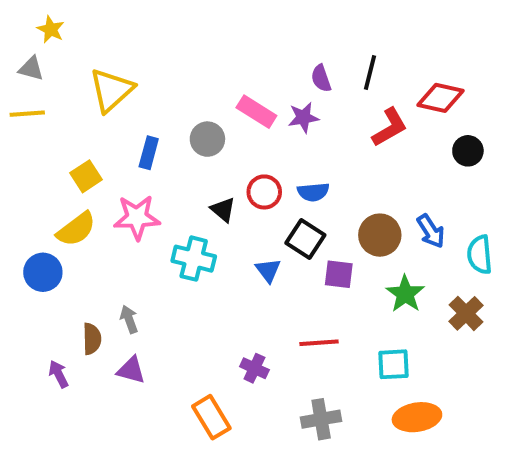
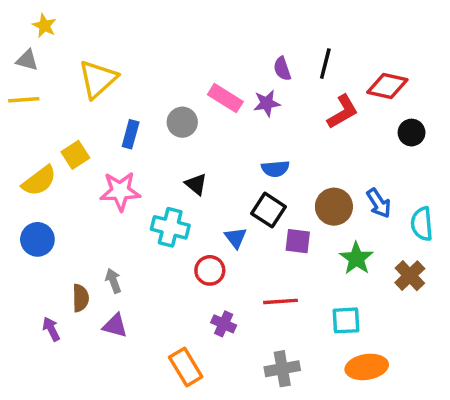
red circle: (264, 192) -> (210, 270), moved
yellow semicircle: (76, 229) -> (39, 181), moved

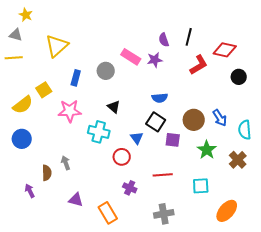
purple triangle: (115, 326) -> (76, 200), moved
orange ellipse: (367, 367) -> (227, 211), moved, turned -40

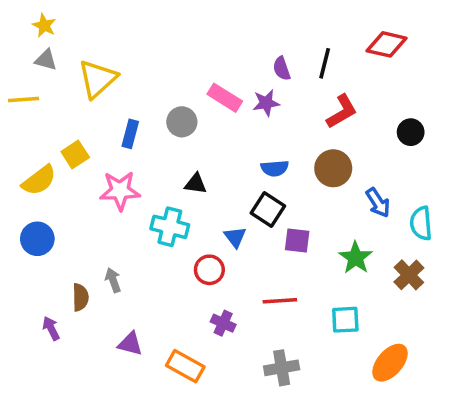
gray triangle: (16, 35) -> (46, 60), moved
red diamond: (225, 50) -> (387, 44), moved
black triangle: (114, 107) -> (196, 184), turned -32
brown circle: (194, 120) -> (333, 168), moved
orange rectangle: (108, 213) -> (185, 366), turned -30

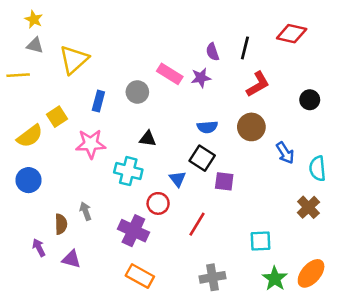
green star: (356, 258) -> (275, 279), moved
red line: (280, 301) -> (197, 224), moved, turned -55
purple cross: (223, 323) -> (133, 231), moved, size x1.6
purple triangle: (130, 344) -> (71, 259), moved
orange ellipse: (390, 363) -> (311, 273), moved

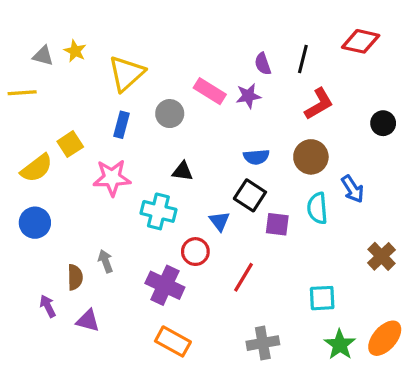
yellow star: (34, 19) -> (75, 51), moved
yellow triangle: (74, 60) -> (126, 73), moved
cyan semicircle: (317, 168) -> (317, 208), moved

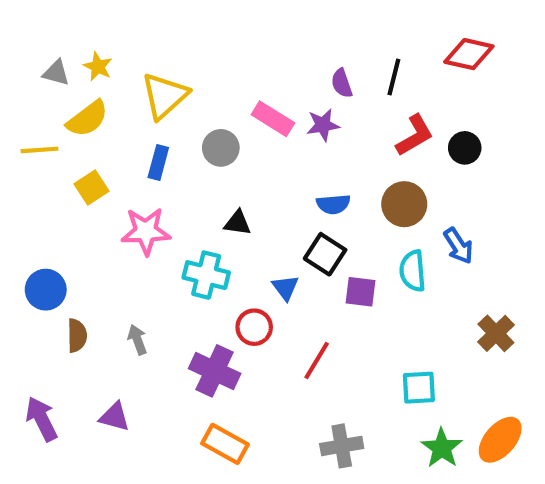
yellow line: (22, 93) -> (39, 150), moved
black circle: (383, 123) -> (465, 148), moved
yellow semicircle: (37, 168) -> (87, 119), moved
brown semicircle: (75, 277) -> (77, 335), moved
purple arrow: (48, 306) -> (42, 419), moved, size x1.5

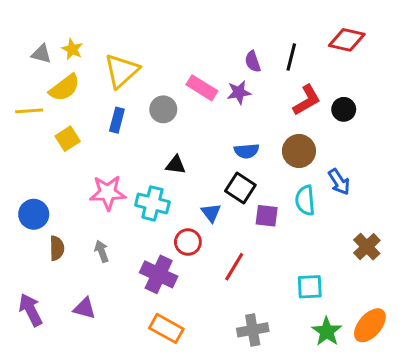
pink star: (146, 231) -> (108, 193), moved

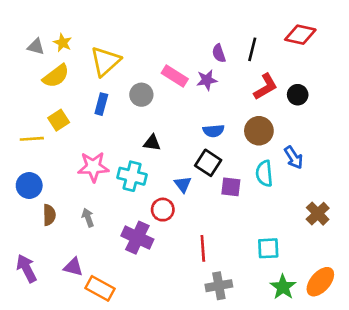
yellow line: (29, 111) -> (32, 139), moved
red line: (234, 267) -> (203, 248), moved, turned -35
orange rectangle: (166, 328) -> (100, 288), moved

